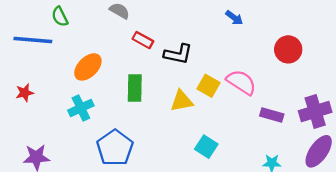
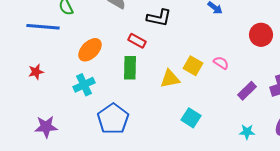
red rectangle: (143, 40) -> (137, 41), moved
black L-shape: (178, 54) -> (159, 18), moved
pink semicircle: (241, 82) -> (221, 63), size x0.6
purple rectangle: (272, 115) -> (247, 91), turned -60

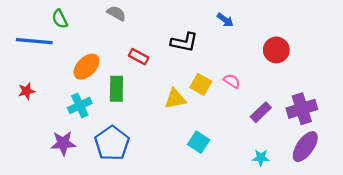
black L-shape: (159, 18) -> (184, 42), moved
green rectangle: (130, 68) -> (116, 89), moved
purple star: (46, 127) -> (63, 143), moved

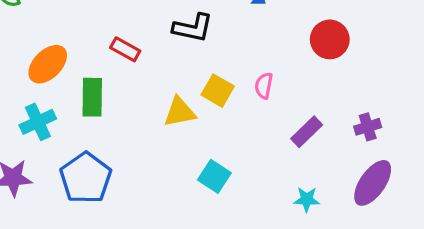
pink semicircle: (232, 81) -> (264, 86), turned -112
purple cross: (302, 109) -> (368, 127), size x0.6

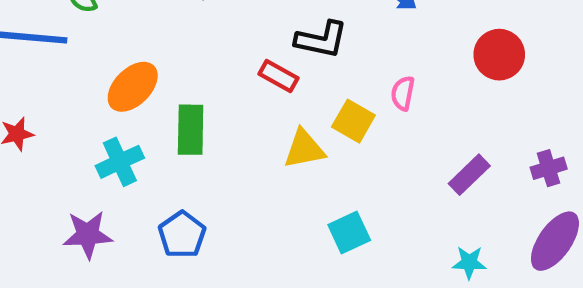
red rectangle: (125, 49) -> (278, 76), moved
pink semicircle: (264, 86) -> (403, 93), moved
cyan square: (214, 176) -> (349, 233), turned 32
blue pentagon: (86, 178) -> (182, 235), size x0.7

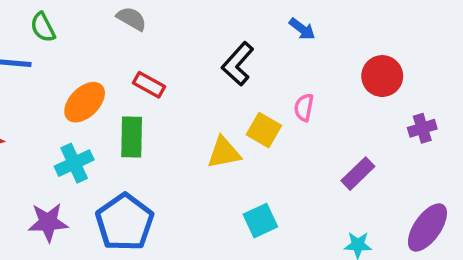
black L-shape: (321, 40) -> (238, 64), turned 120
red rectangle: (278, 76) -> (149, 85), moved
purple cross: (549, 168) -> (422, 128), moved
blue pentagon: (182, 235) -> (125, 222), size x1.5

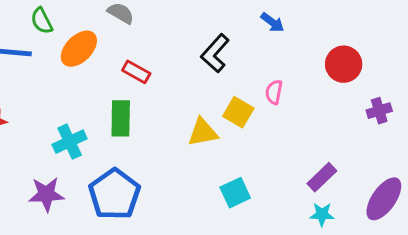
orange ellipse: (85, 102) -> (79, 49), moved
purple rectangle: (358, 174) -> (322, 177), moved

